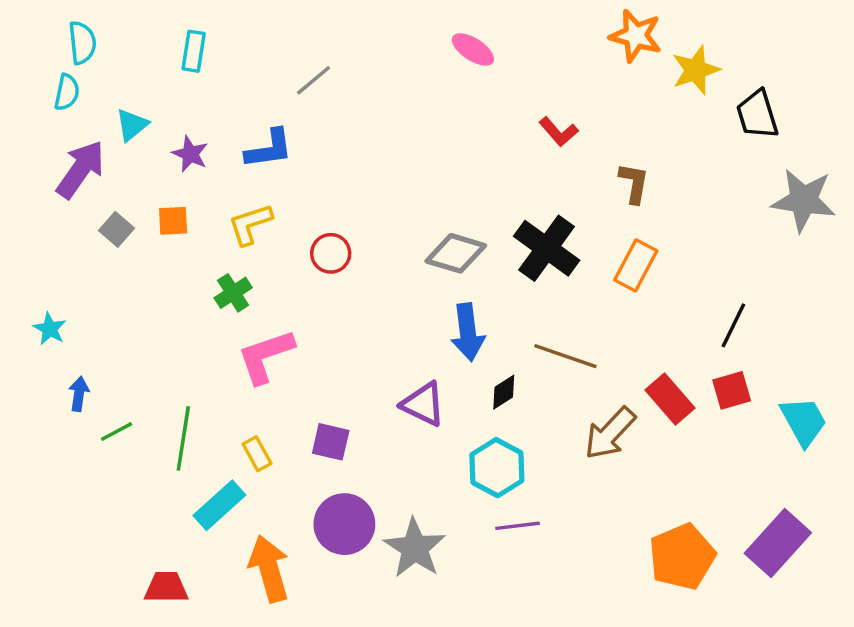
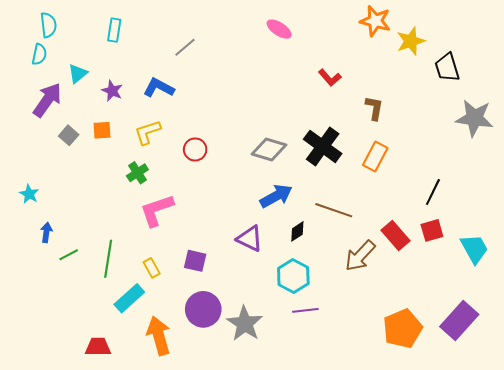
blue L-shape: (269, 149) -> (159, 88), turned -144
blue arrow: (468, 332) -> (276, 196), turned -112

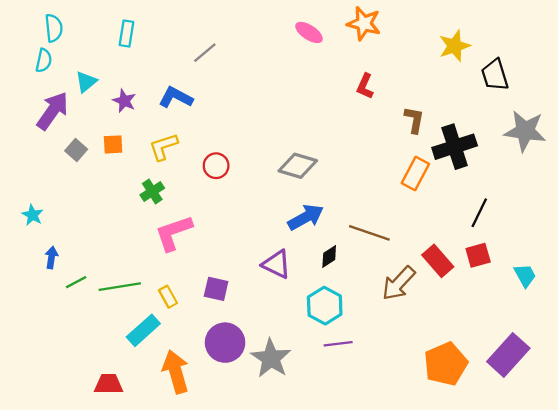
orange star: (375, 21) -> (364, 24), moved
red L-shape: (330, 78) -> (365, 86), turned 65
black cross: (323, 146) -> (455, 147), moved, turned 36
cyan trapezoid: (474, 249) -> (525, 275), size x0.7
green line: (108, 259) -> (120, 287), turned 72

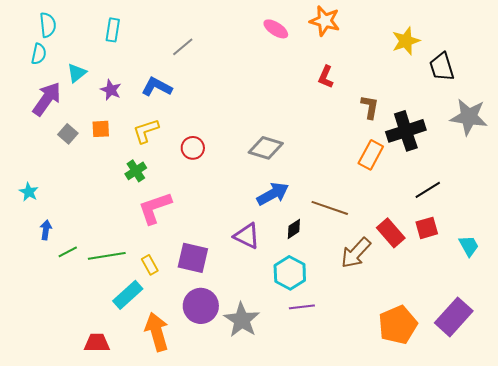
black line: (479, 213) -> (428, 190), turned 32
purple square: (216, 289) -> (193, 258), size x1.4

